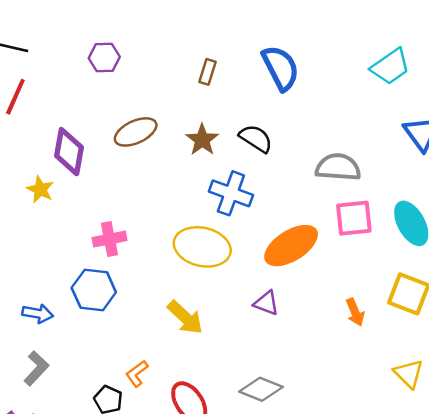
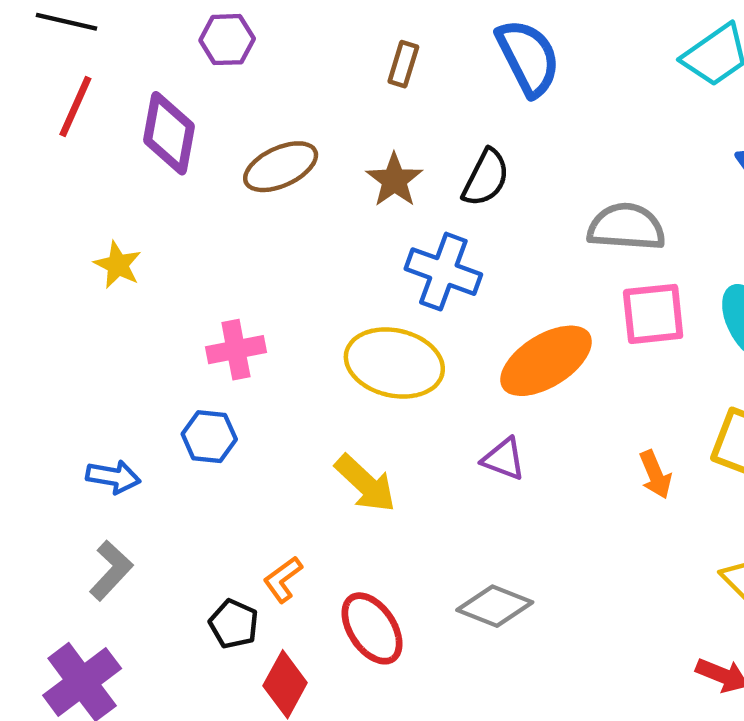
black semicircle: (256, 138) -> (486, 178), turned 84
purple diamond: (69, 152) -> (169, 133), moved
blue hexagon: (94, 290) -> (209, 437), size x0.7

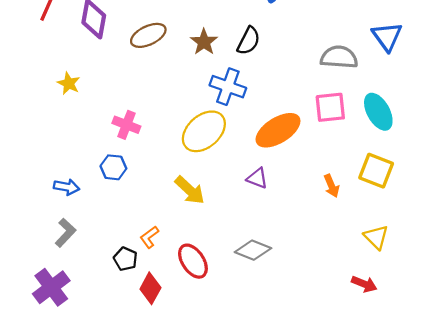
gray semicircle: (626, 227) -> (339, 57), moved
pink cross: (236, 350) -> (126, 125), turned 32
yellow ellipse: (394, 363) -> (204, 131), turned -54

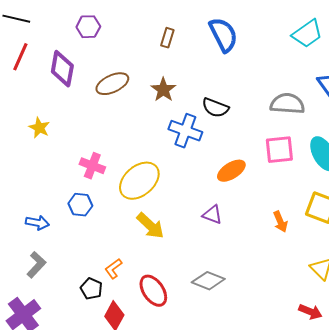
black semicircle: (249, 41) -> (215, 108), moved, turned 84
orange ellipse: (278, 130) -> (231, 171), size x0.7
yellow ellipse: (204, 131) -> (139, 181), moved

